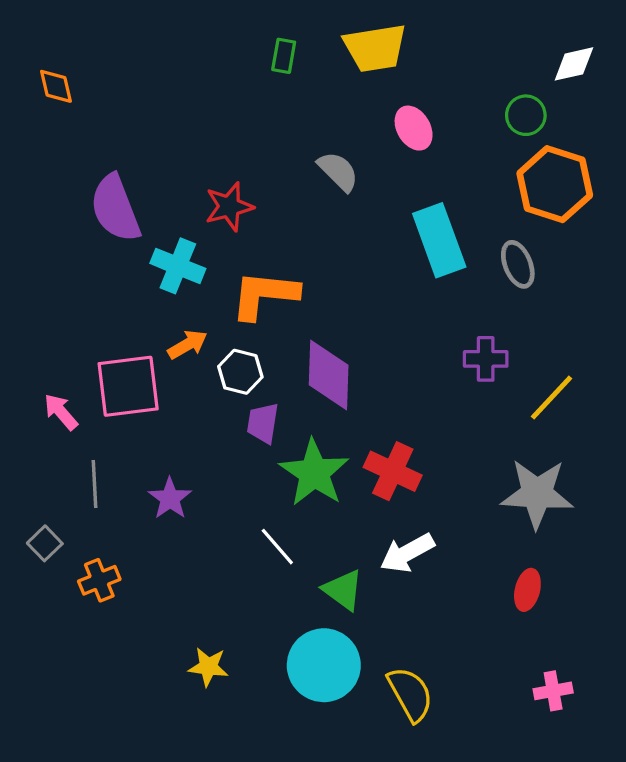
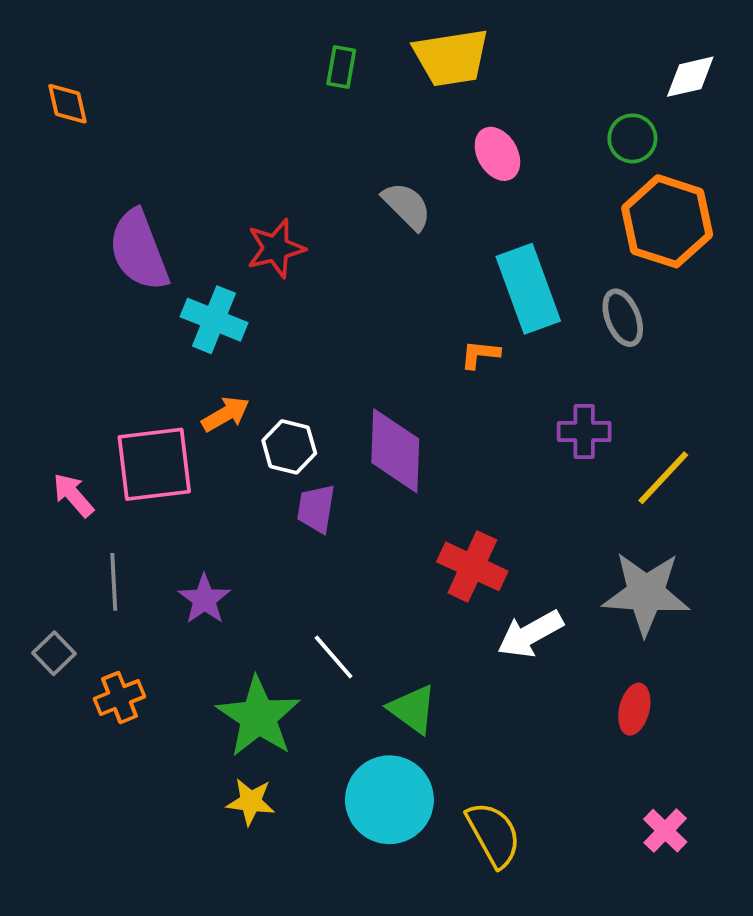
orange L-shape: (264, 295) -> (480, 354), moved, size x0.5
green star: (314, 473) -> (258, 717), moved
white arrow: (407, 553) -> (530, 634), moved
pink cross: (553, 691) -> (665, 831), turned -36

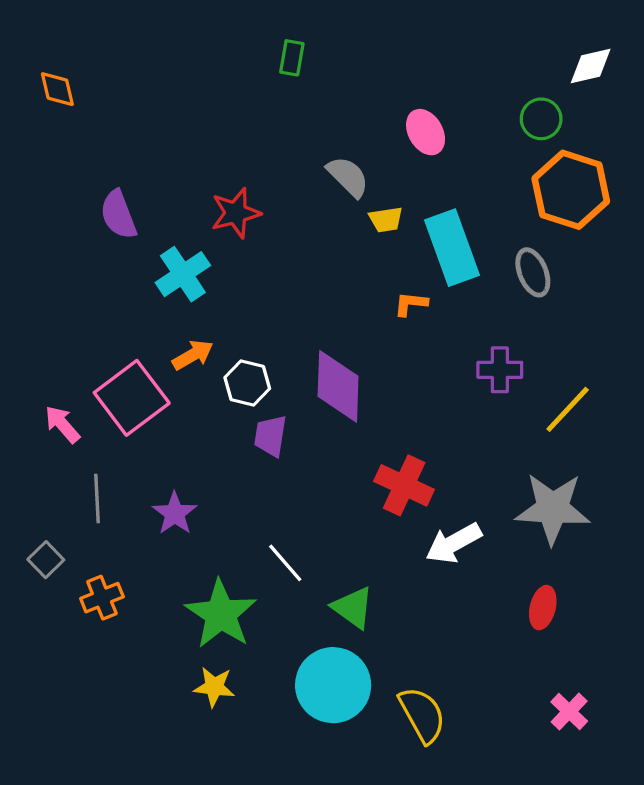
yellow trapezoid: (451, 57) -> (386, 220), moved, size x0.5
purple semicircle: (139, 250) -> (118, 215), size x0.7
cyan cross: (214, 320) -> (183, 274), turned 34
pink square: (154, 464) -> (132, 398), turned -30

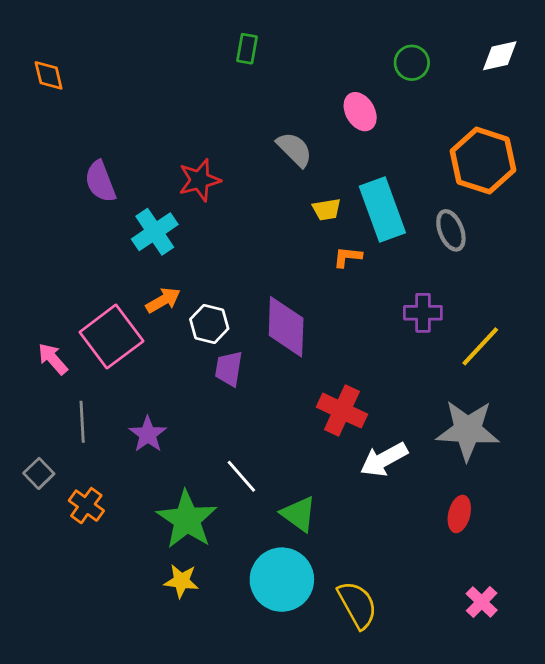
green circle: (541, 119) -> (412, 63), moved
yellow trapezoid: (386, 220) -> (327, 209), moved
orange cross: (102, 598) -> (86, 506), turned -32

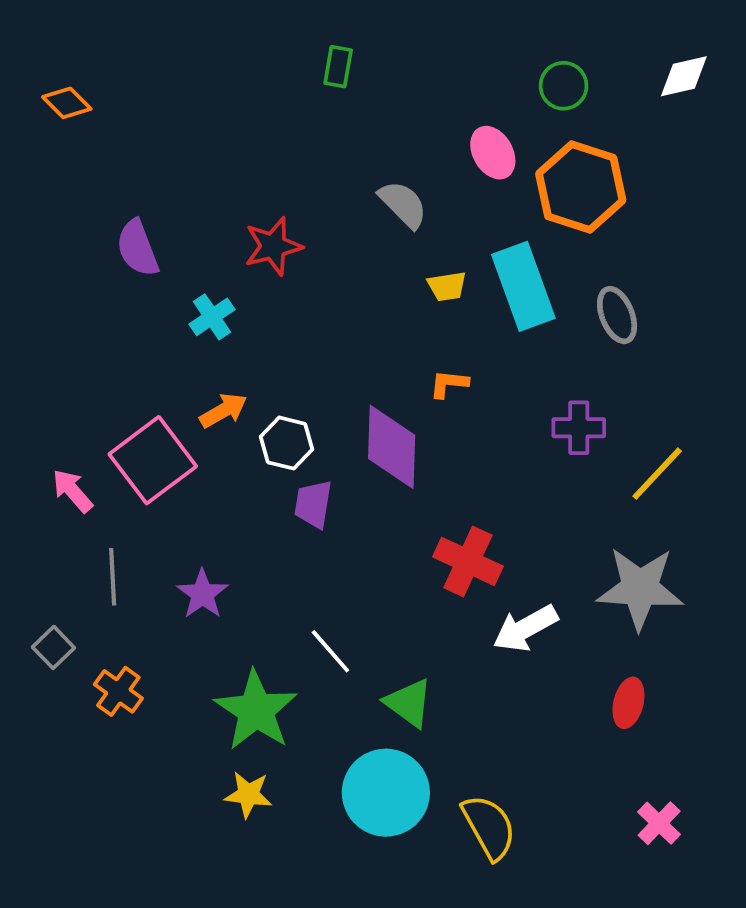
orange diamond: (49, 75) -> (67, 103), turned -32
orange hexagon: (483, 161) -> (581, 187), moved
cyan cross: (155, 232) -> (212, 317), size x0.7
orange L-shape: (348, 257) -> (449, 384), moved

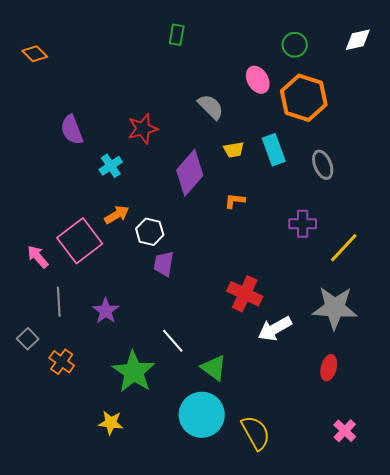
cyan rectangle: (523, 286) -> (274, 150), size x0.7
purple diamond: (392, 447) -> (190, 173), moved, turned 39
yellow star: (248, 795) -> (111, 423), moved

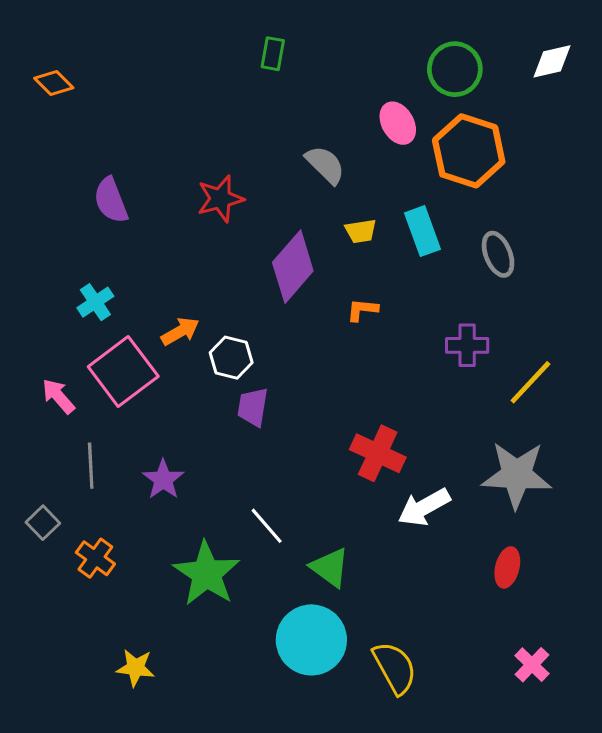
green circle: (295, 45) -> (455, 69), size x1.4
cyan cross: (111, 166) -> (95, 302), moved
yellow star: (111, 423) -> (135, 668), moved

